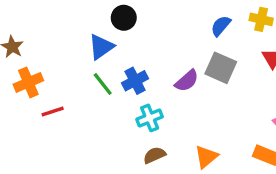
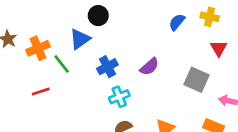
gray square: (221, 68) -> (197, 80), moved
orange cross: (28, 82) -> (38, 48), moved
green line: (103, 84) -> (62, 64), moved

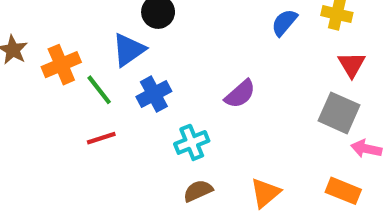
blue cross: (107, 67) -> (154, 94), moved
gray square: (197, 80) -> (339, 113), moved
red line: (41, 92) -> (101, 138), moved

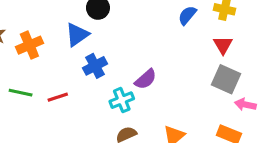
red triangle: (352, 65) -> (223, 45), moved
green line: (99, 90) -> (21, 93), moved, turned -40
purple semicircle: (240, 94) -> (146, 79), moved

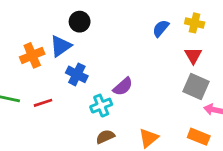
orange cross: (29, 45) -> (32, 55), moved
blue cross: (95, 66) -> (77, 74), turned -35

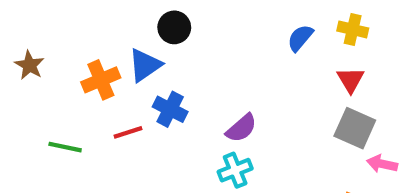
red line: (43, 103) -> (128, 132), moved
cyan cross: (101, 106) -> (235, 170), moved

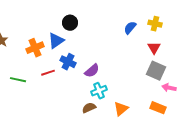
purple semicircle: (241, 128) -> (92, 71), moved

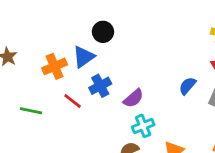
blue semicircle: (130, 28) -> (187, 86), moved
blue cross: (68, 62) -> (100, 86), turned 35
red line: (48, 73) -> (73, 101), turned 56

